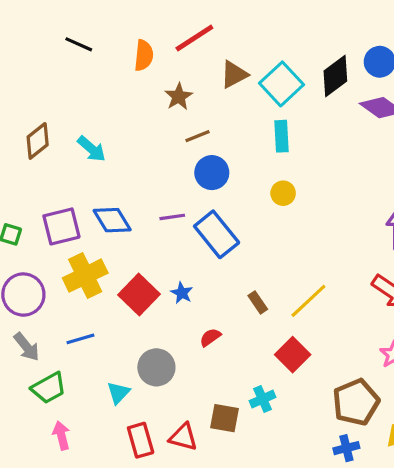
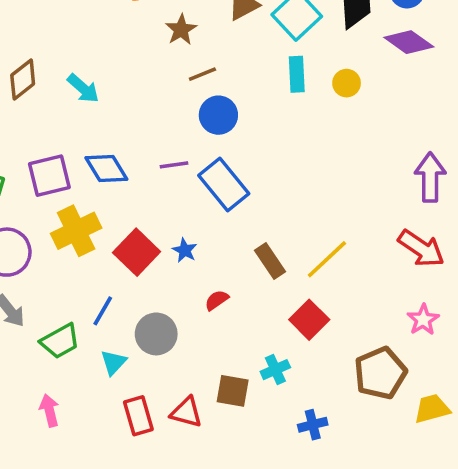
yellow circle: (283, 193) -> (347, 83), moved
brown rectangle: (258, 302) -> (270, 261), size x1.4
blue line: (80, 339) -> (103, 311), moved, turned -44
green trapezoid: (49, 388) -> (60, 341), moved
blue cross: (346, 448) -> (313, 425), moved

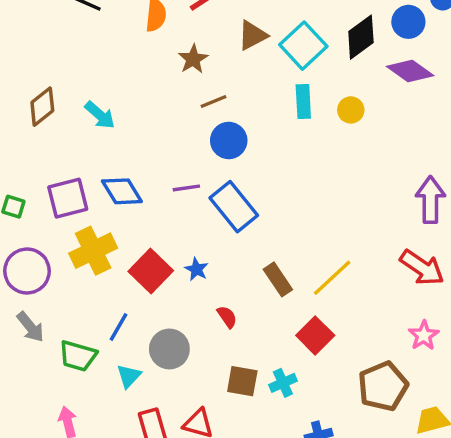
red semicircle: (217, 300) -> (227, 317), turned 90
green trapezoid: (60, 341) -> (78, 356), turned 45
brown square: (233, 391) -> (242, 381), moved

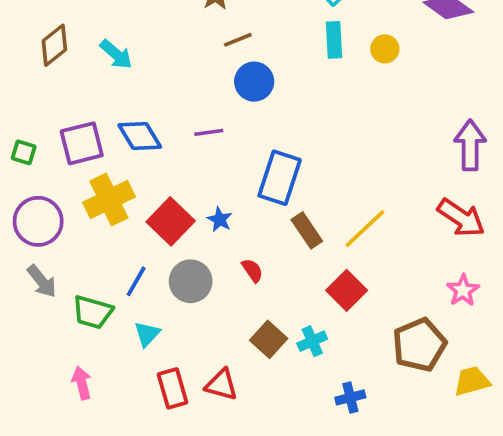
blue rectangle: (234, 207) -> (280, 178), moved, turned 57
gray circle: (169, 349) -> (191, 281), moved
brown square: (242, 381) -> (269, 339), turned 32

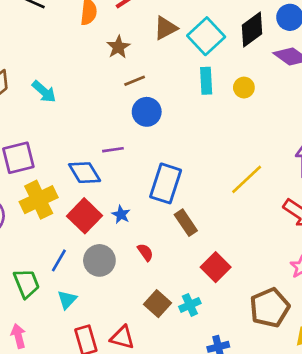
blue diamond: (140, 136) -> (85, 173), moved
yellow line: (365, 229) -> (247, 179), moved
green trapezoid: (93, 312) -> (26, 283), turned -128

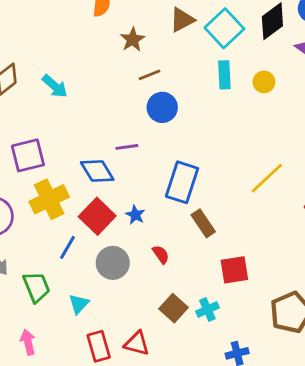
blue line: (59, 260) -> (68, 247), moved
red square: (216, 267) -> (234, 270), turned 36

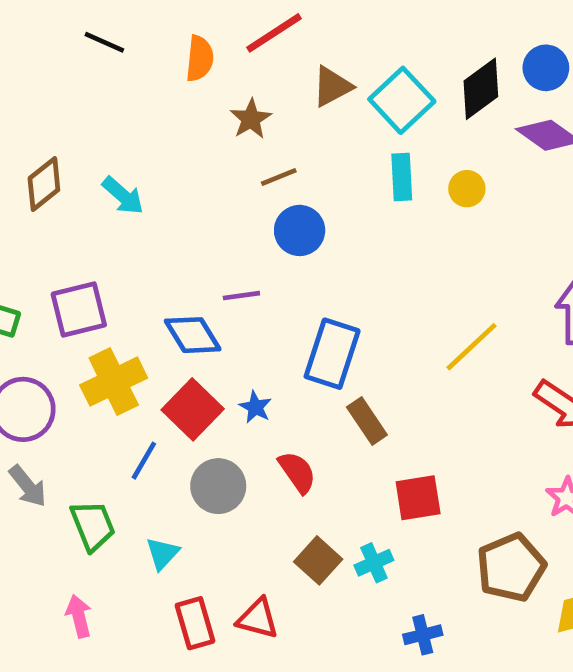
red semicircle: (161, 254) -> (297, 472), size x1.4

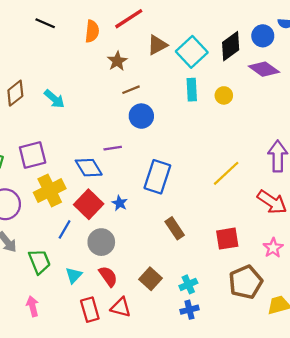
brown rectangle: (367, 421) -> (175, 228), moved
red semicircle: (297, 472) -> (108, 276), moved
red square: (418, 498) -> (227, 239), moved
cyan cross: (374, 563) -> (188, 284), moved
blue cross: (423, 635) -> (189, 310), moved

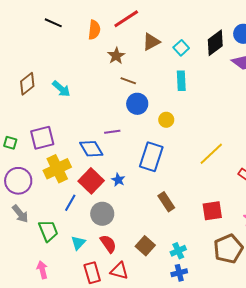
cyan square: (192, 52) -> (181, 48), size x0.6
brown line: (131, 90) -> (128, 81), turned 42
yellow circle: (224, 95) -> (166, 120), moved

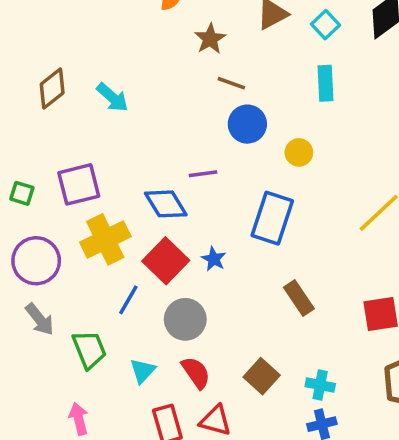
cyan cross: (178, 251) -> (320, 385), turned 35

